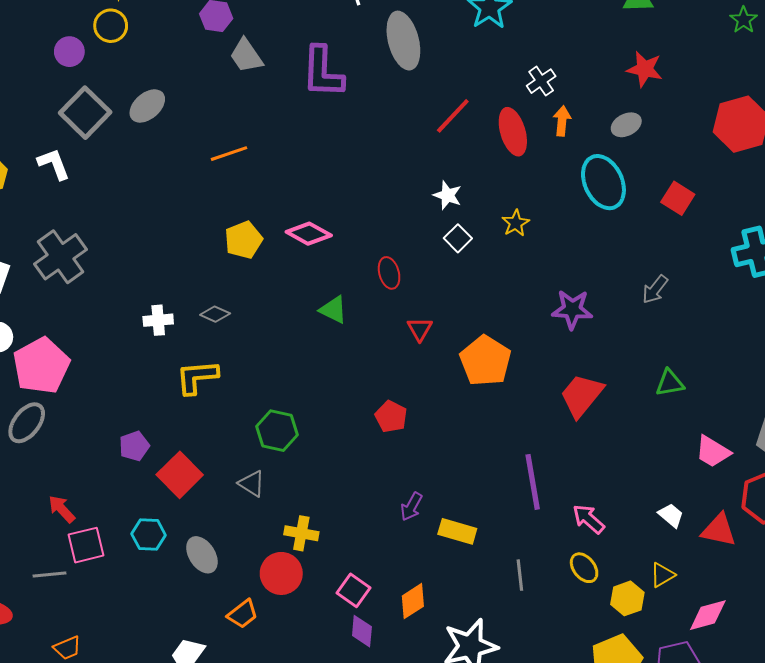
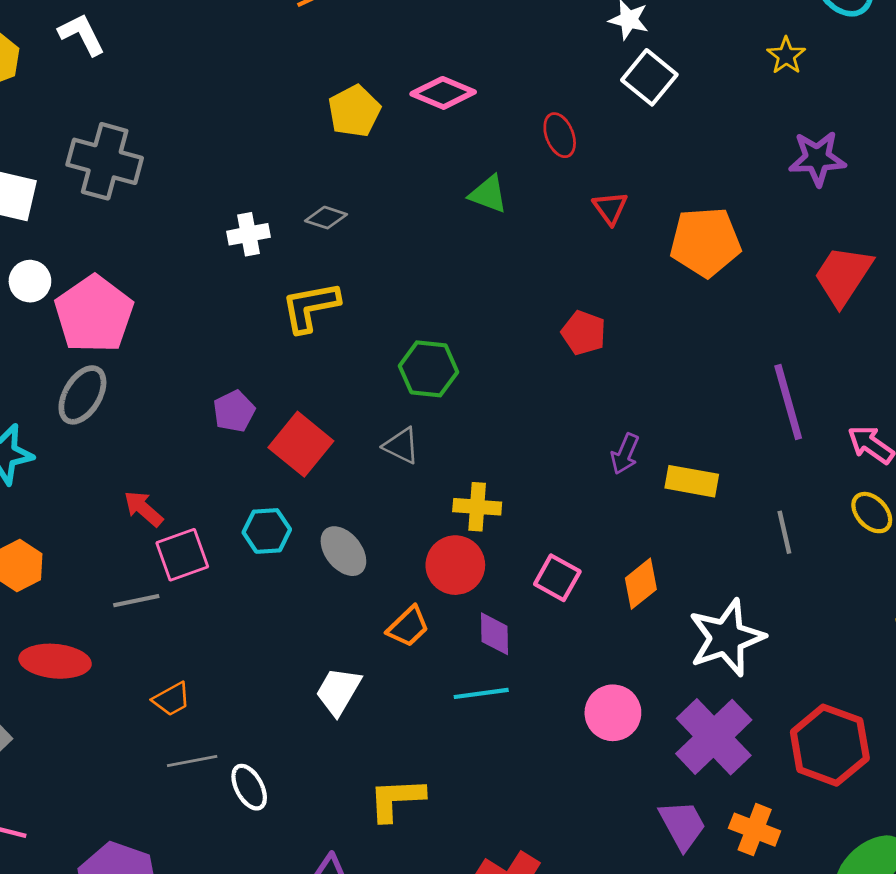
yellow star: (516, 223) -> (786, 56), moved
white square: (458, 238) -> (649, 77), size x1.4
gray cross: (61, 257) -> (105, 161), turned -33
orange pentagon: (485, 361) -> (705, 242), turned -30
purple diamond: (362, 631) -> (494, 634), moved

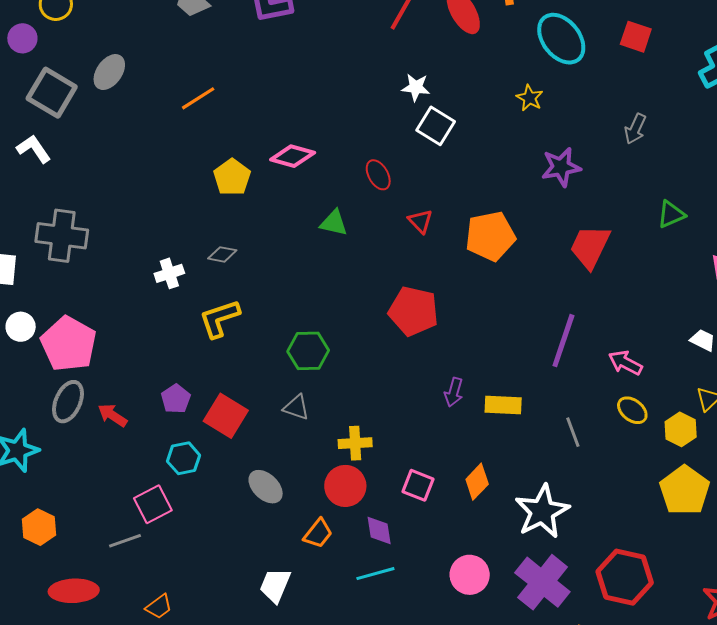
red pentagon: (584, 333) -> (413, 311), size x1.6
purple line: (788, 402) -> (563, 341), turned 42
red arrow: (143, 509) -> (112, 415), moved
cyan hexagon: (267, 531) -> (184, 458), moved

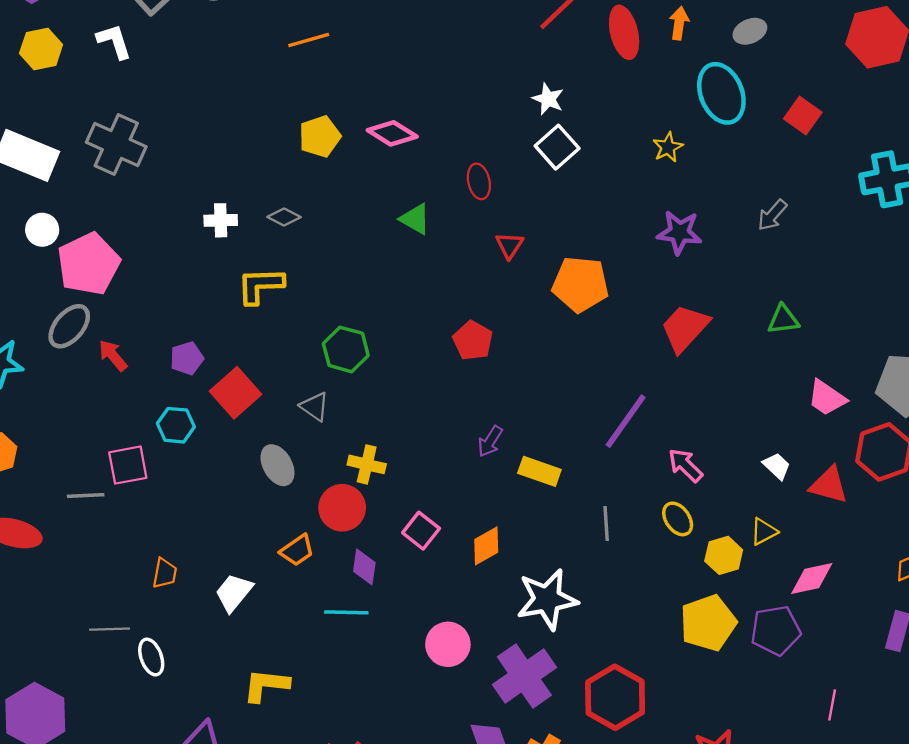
red pentagon: (413, 311) -> (473, 341), size x0.7
gray ellipse: (266, 487) -> (277, 465), moved
orange trapezoid: (159, 607) -> (165, 573), moved, turned -60

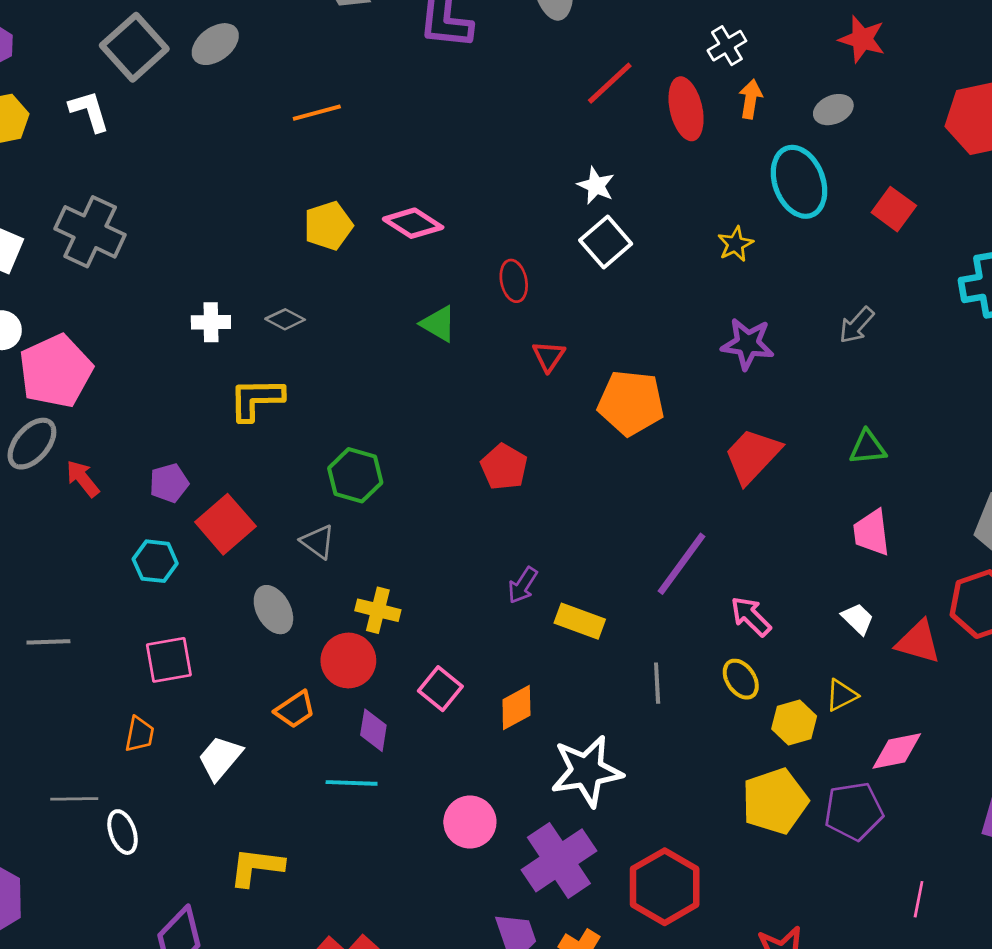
pink trapezoid: (827, 398) -> (871, 533), moved, turned 48
pink square: (128, 465) -> (169, 660), moved

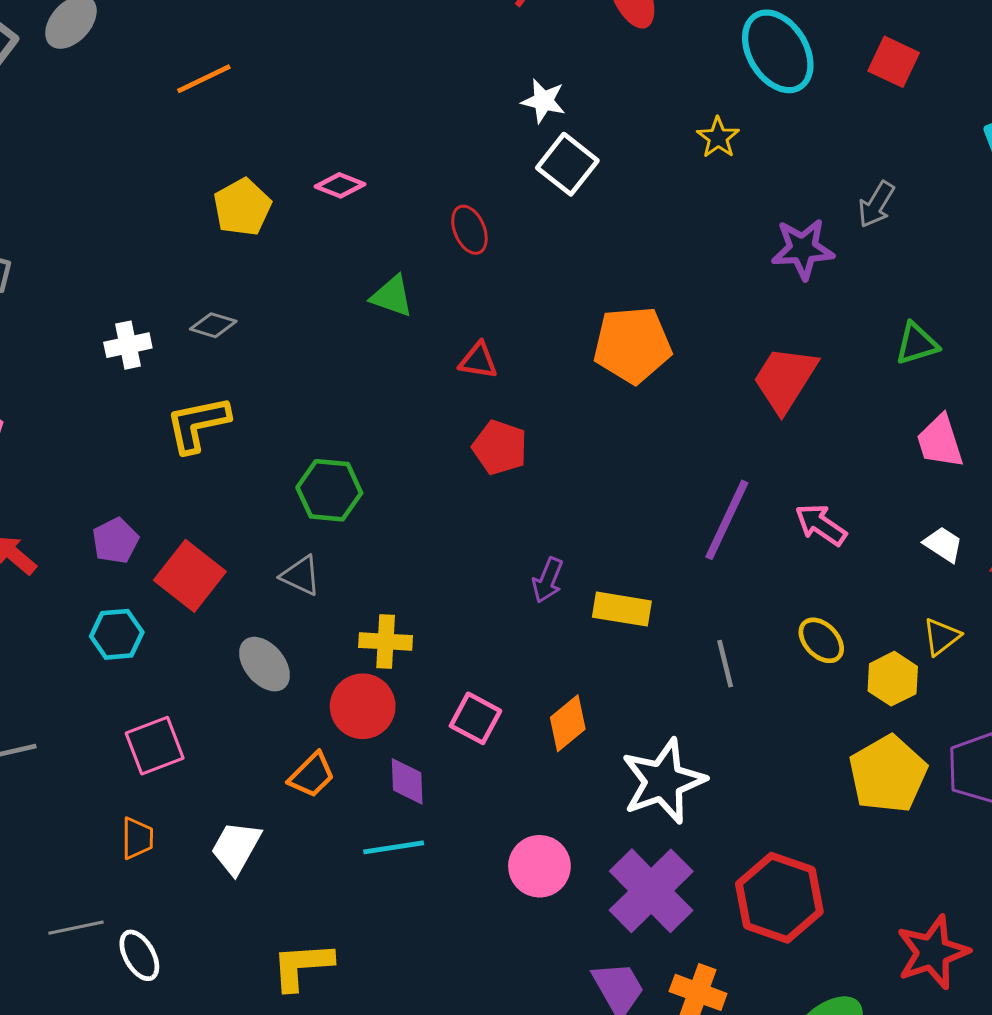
pink diamond: (413, 223) -> (340, 185), size x0.7
purple star: (748, 344) -> (803, 249), moved
red triangle: (549, 356) -> (478, 361), moved, turned -44
pink arrow: (751, 616) -> (821, 525), moved

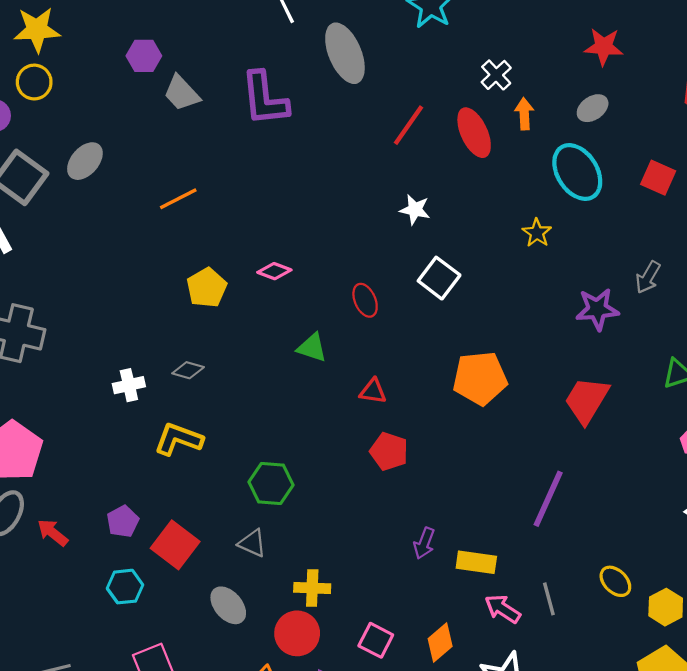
white square: (567, 164) -> (439, 278), moved
yellow L-shape: (198, 424) -> (178, 439), turned 33
pink arrow: (821, 525) -> (503, 609), moved

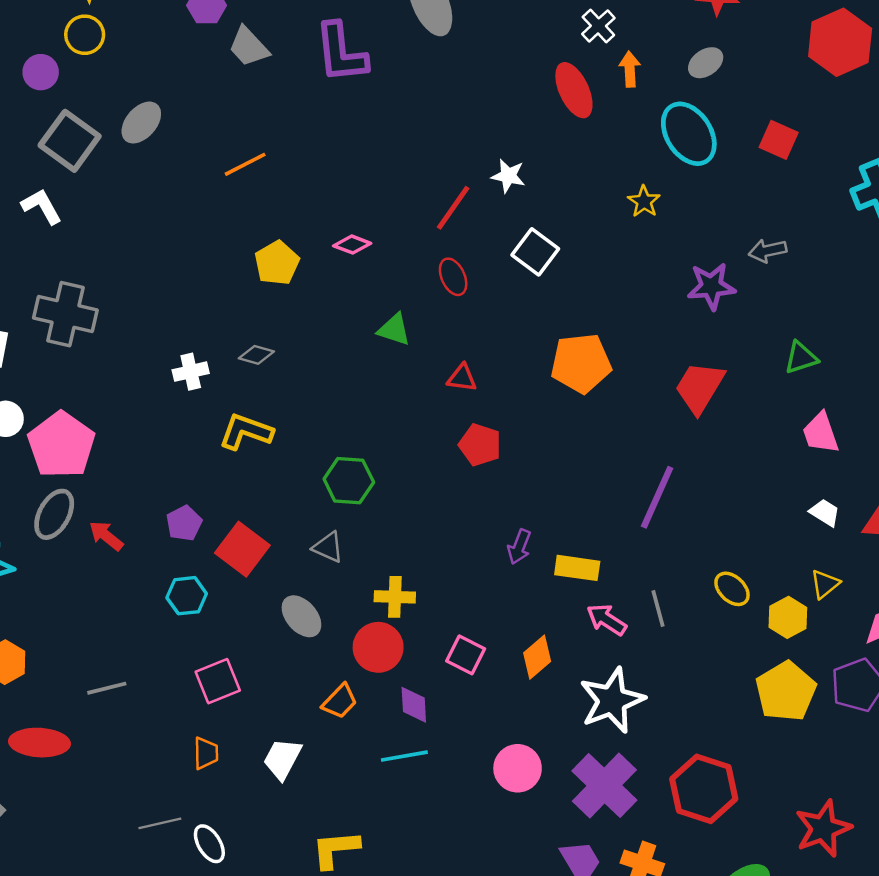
red line: (408, 125) -> (453, 208), moved
gray arrow: (648, 277) -> (768, 251), turned 48

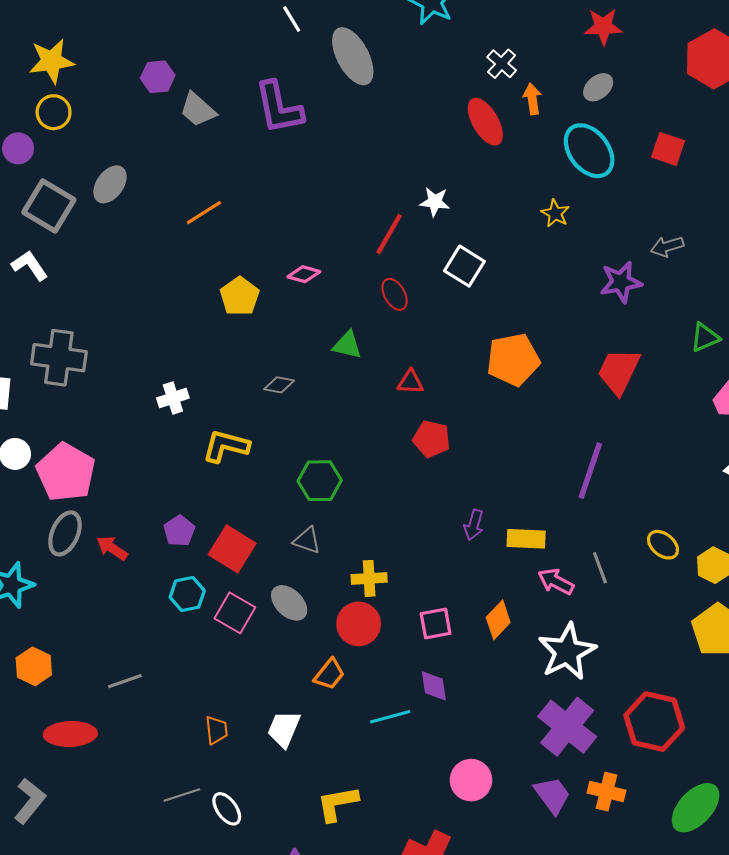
gray diamond: (256, 355) -> (279, 385), moved
pink square: (466, 655) -> (436, 624), turned -32
pink square: (218, 681) -> (235, 613), moved, turned -33
purple diamond: (414, 705) -> (434, 686), moved
pink circle: (518, 768) -> (471, 780), moved

